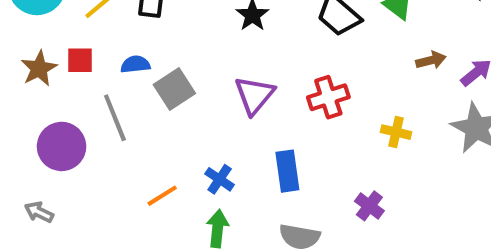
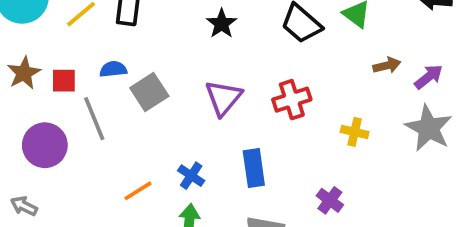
red square: (80, 60) -> (64, 81), moved

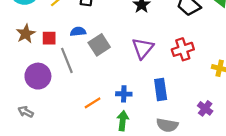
blue cross: (191, 176) -> (124, 94), turned -32

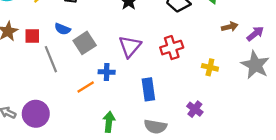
blue semicircle: (78, 31) -> (62, 29), turned -152
purple circle: (38, 76) -> (36, 114), moved
blue cross: (124, 94) -> (107, 72), moved
orange line: (93, 103) -> (86, 87), moved

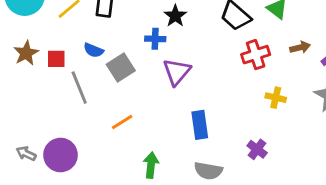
red cross: (172, 48) -> (256, 55), moved
blue cross: (107, 72) -> (155, 39), moved

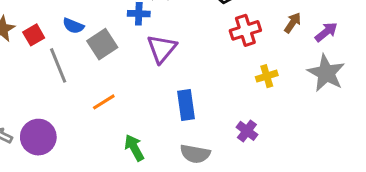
brown arrow: (300, 47) -> (293, 23), turned -42
red square: (56, 59) -> (34, 35), turned -30
yellow cross: (276, 98) -> (267, 76), turned -30
green arrow: (151, 165) -> (134, 148), turned -35

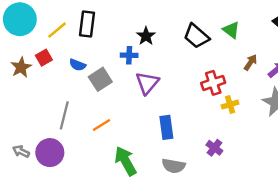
red cross: (245, 30) -> (213, 83), moved
red square: (34, 35) -> (44, 58), moved
gray line: (58, 65) -> (64, 115), moved, turned 36
green arrow: (134, 148) -> (126, 161), size x1.4

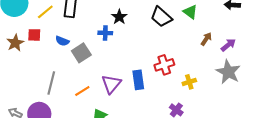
red square: (44, 58) -> (34, 35), turned 32
purple triangle: (147, 83) -> (111, 84), moved
red cross: (213, 83) -> (164, 65), moved
yellow cross: (230, 105) -> (189, 82), moved
blue rectangle: (166, 127) -> (138, 80), moved

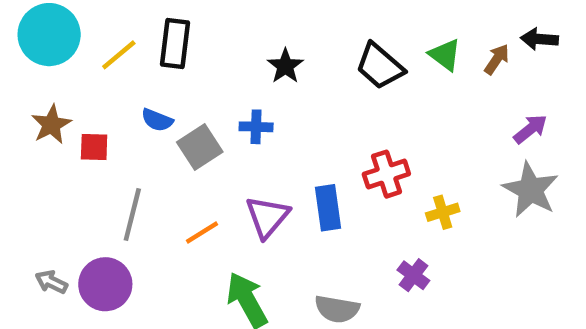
blue cross: (105, 33) -> (256, 127), moved
red square: (34, 35) -> (94, 147), moved
brown arrow: (206, 39) -> (497, 59), moved

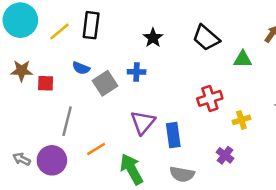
green triangle: (445, 55) -> (243, 59), moved, turned -36
brown star: (51, 125) -> (22, 71), turned 30
blue rectangle: (328, 208) -> (173, 135), moved
orange line: (202, 232) -> (96, 149), moved

